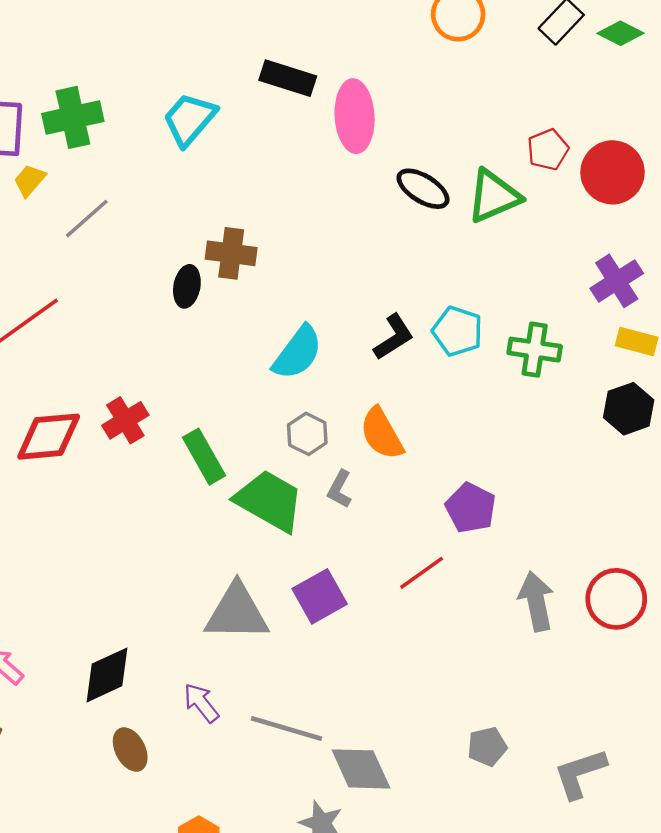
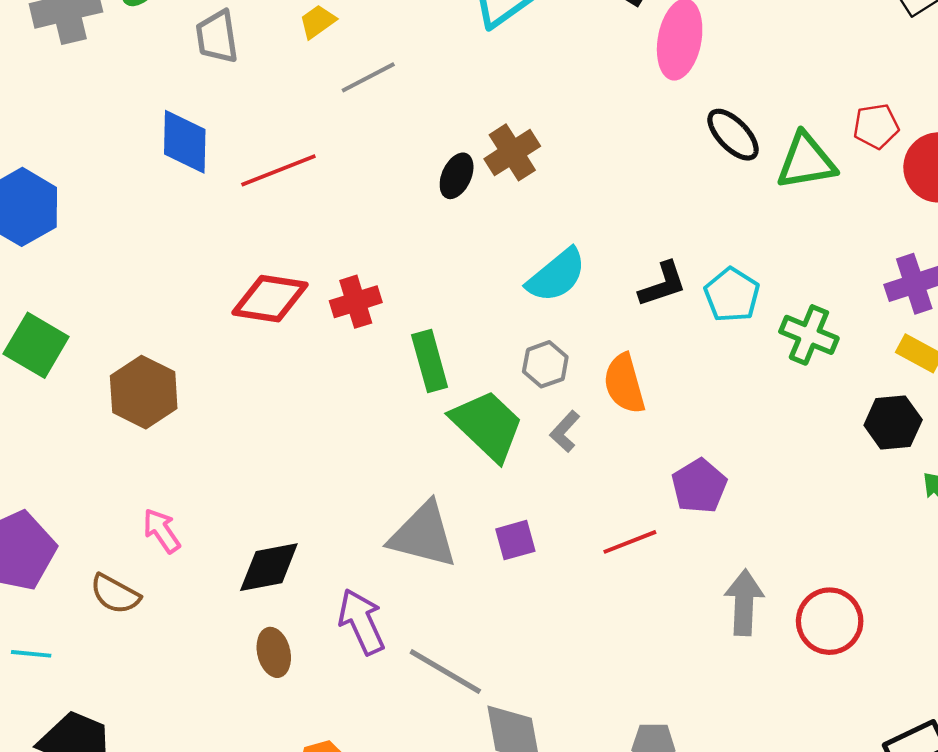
brown cross: (231, 253) -> (512, 152), turned 36
purple square: (320, 596) -> (515, 540), size x0.7
purple arrow: (201, 703) -> (361, 622), size x1.4

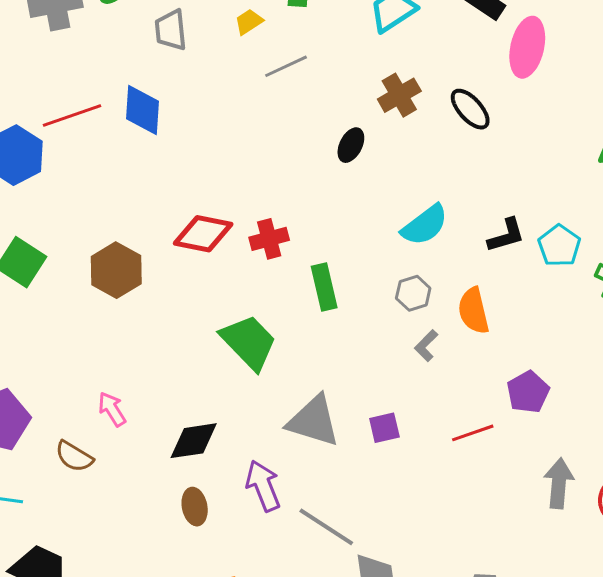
black ellipse: (733, 135) -> (470, 109), moved
brown cross: (512, 152) -> (399, 95), moved
red line: (278, 170) -> (72, 115), moved
brown hexagon: (144, 392) -> (116, 270), moved
green trapezoid: (487, 425) -> (249, 342), moved

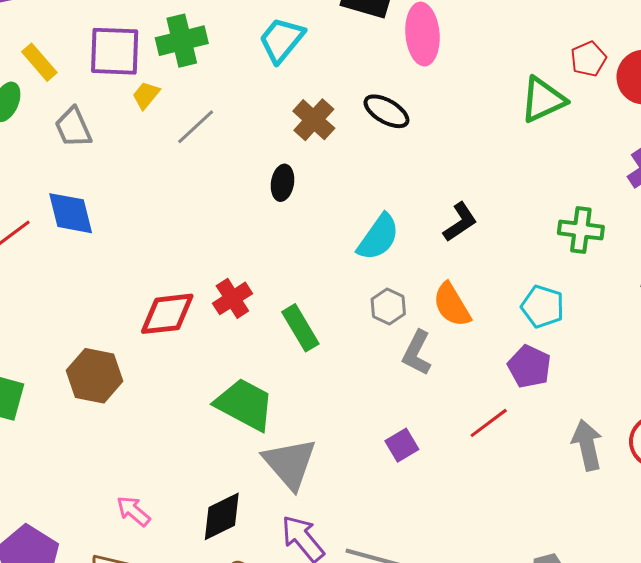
cyan pentagon: (559, 246) -> (543, 307), moved
gray L-shape: (426, 346) -> (417, 353), size x1.4
gray triangle: (314, 421) -> (290, 463), moved, turned 50

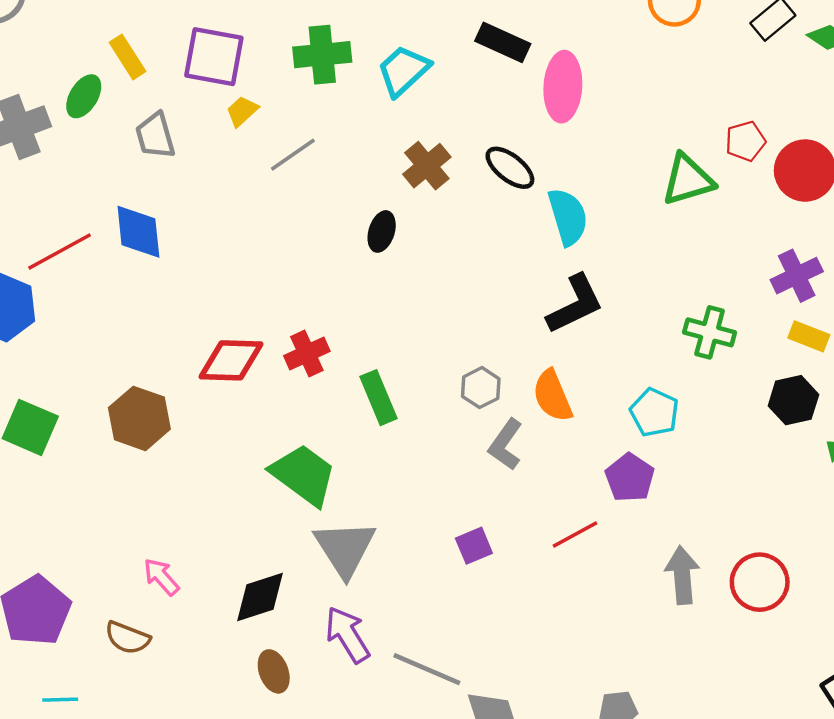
green cross: (182, 41) -> (322, 55), moved
black L-shape: (460, 222) -> (575, 304), size x1.4
cyan semicircle: (378, 237) -> (568, 217), moved, turned -60

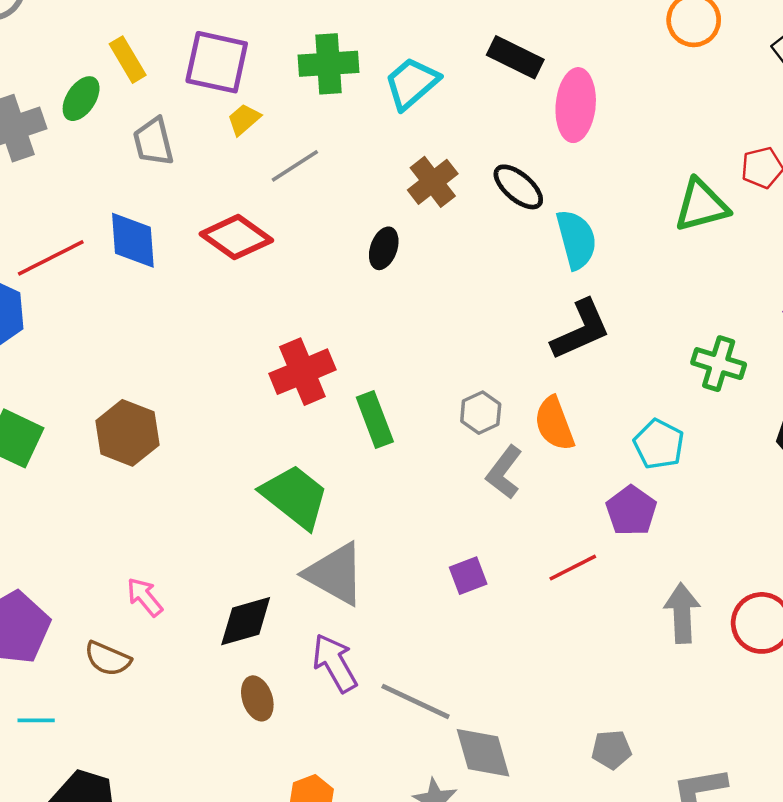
red cross: (307, 354) -> (302, 372), size x1.4
red diamond: (231, 360) -> (236, 237), moved, turned 32
gray triangle: (345, 548) -> (335, 574), turned -30

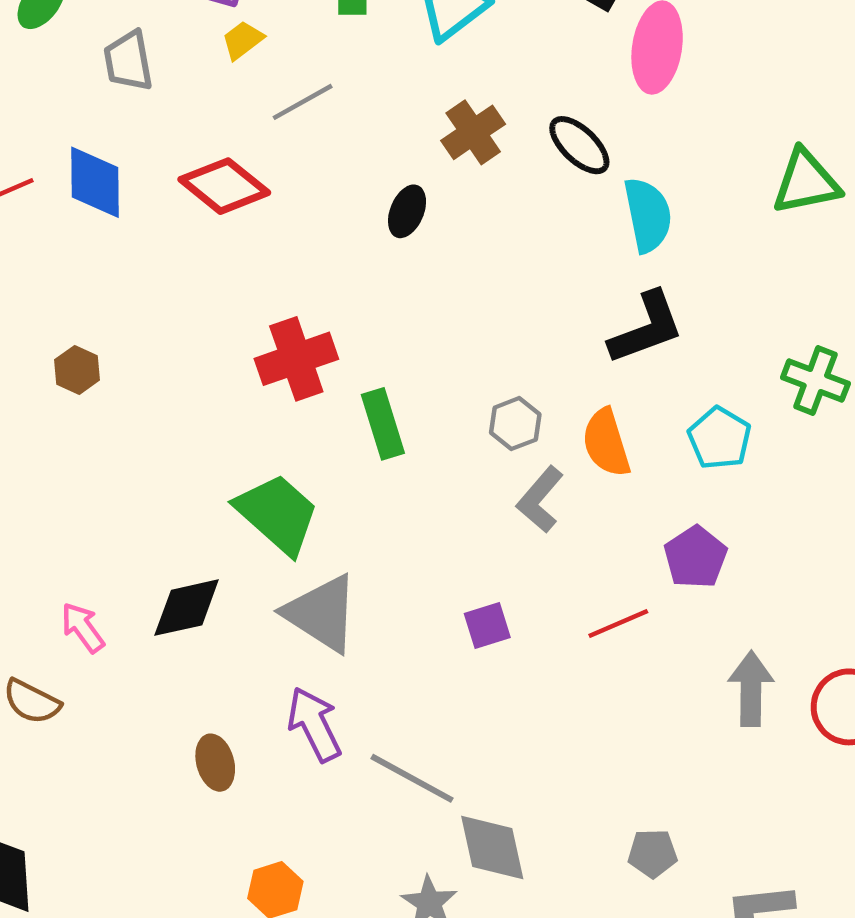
brown hexagon: (127, 433) -> (77, 370), moved, size x0.6
cyan pentagon: (659, 444) -> (720, 438), moved
black diamond: (246, 621) -> (187, 608), moved

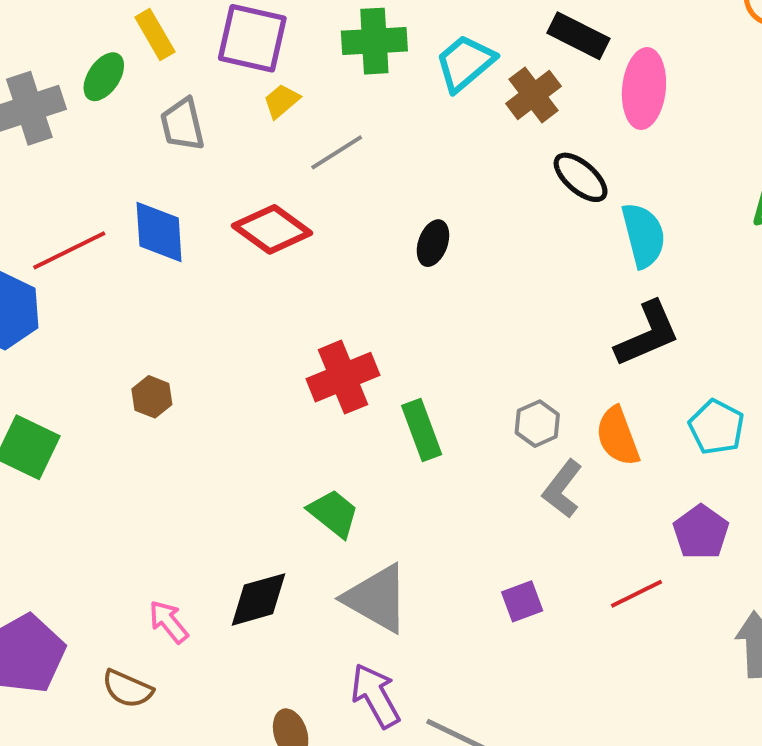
brown cross: (473, 132) -> (533, 95), moved
green trapezoid: (277, 514) -> (334, 513), size x0.7

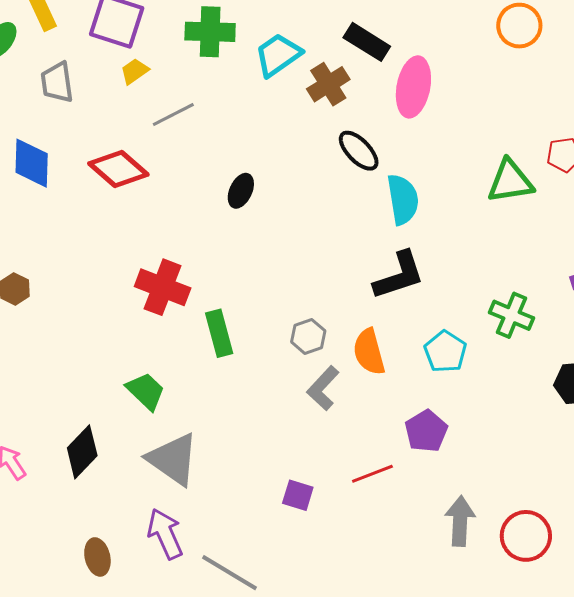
red cross: (343, 377) -> (163, 287), turned 38
black diamond: (258, 599) -> (82, 452), turned -36
purple square: (522, 601) -> (298, 495), moved, turned 32

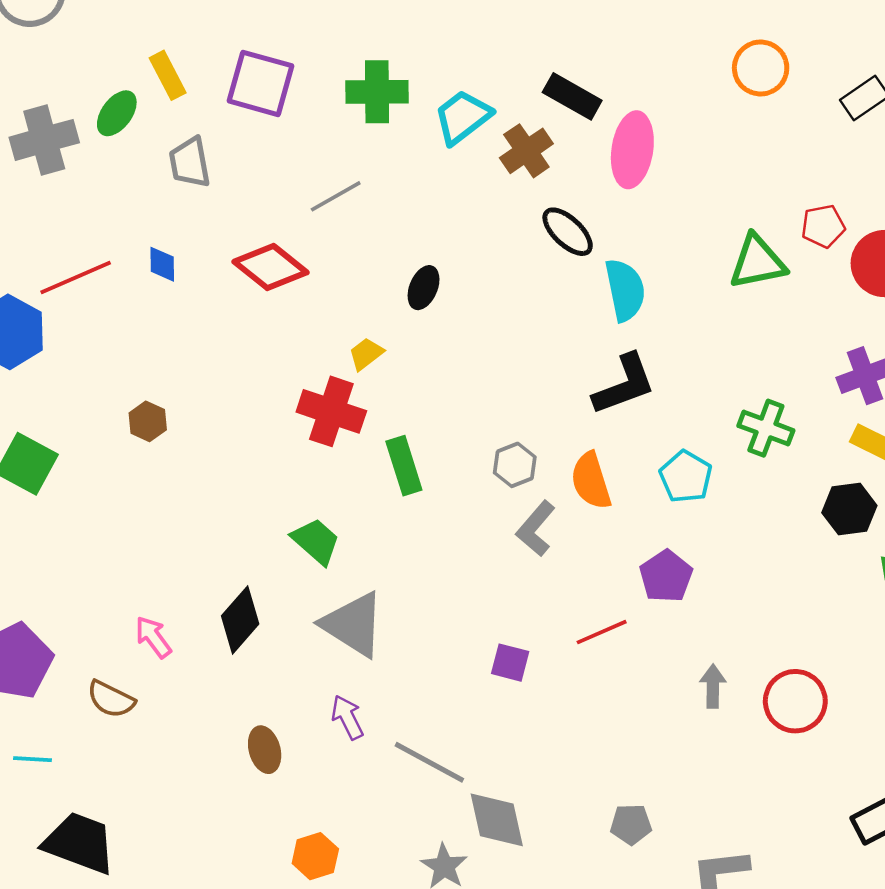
yellow trapezoid: (135, 71) -> (366, 354), moved
blue diamond: (32, 163) -> (162, 264), size x0.6
gray arrow: (460, 521) -> (713, 686), size x0.7
purple arrow: (165, 534) -> (347, 717), size x0.7

